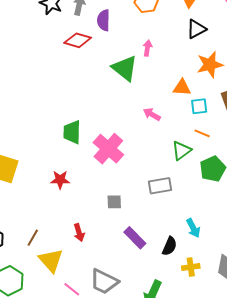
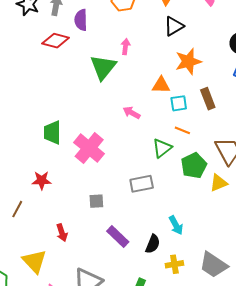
green triangle: (125, 68) -> (103, 67), turned 32
brown line: (33, 238) -> (17, 209), moved

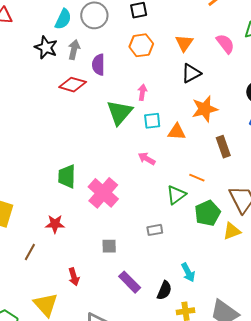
cyan square: (179, 103) -> (152, 121), moved
gray rectangle: (142, 184) -> (155, 230), size x0.7

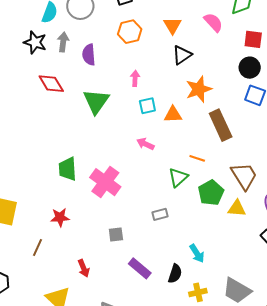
red diamond: (73, 85) -> (51, 84), moved, turned 48
green triangle: (119, 112) -> (96, 101), moved
brown rectangle: (223, 147) -> (221, 125), size x1.4
yellow triangle: (232, 231) -> (237, 208), turned 30

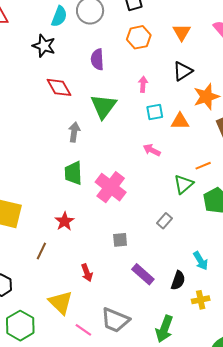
gray arrow: (63, 42) -> (74, 132), moved
black triangle: (182, 55) -> (183, 71), moved
orange line: (197, 158) -> (203, 166), turned -42
gray rectangle: (160, 214) -> (165, 221), turned -35
red star: (60, 217) -> (65, 221), turned -30

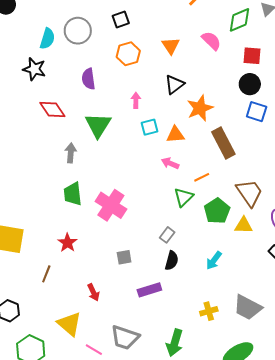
pink arrow: (152, 150) -> (170, 163), moved
cyan arrow: (201, 261) -> (214, 260), moved, turned 72
purple rectangle: (143, 274) -> (149, 290), turned -55
black semicircle: (178, 280) -> (172, 261), moved

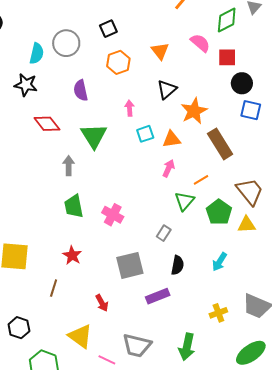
red square: (252, 56) -> (227, 57), moved
pink arrow: (170, 163) -> (169, 168), turned 96
pink cross: (111, 205) -> (113, 215), size x0.7
gray rectangle: (167, 235) -> (164, 233), moved
gray square: (124, 257) -> (130, 265), size x1.8

